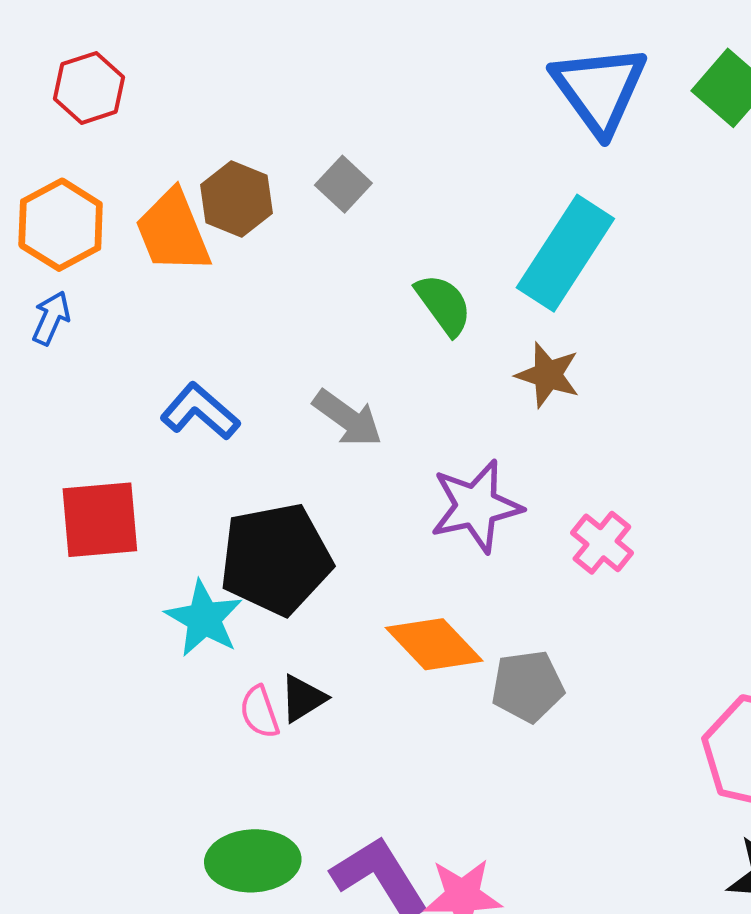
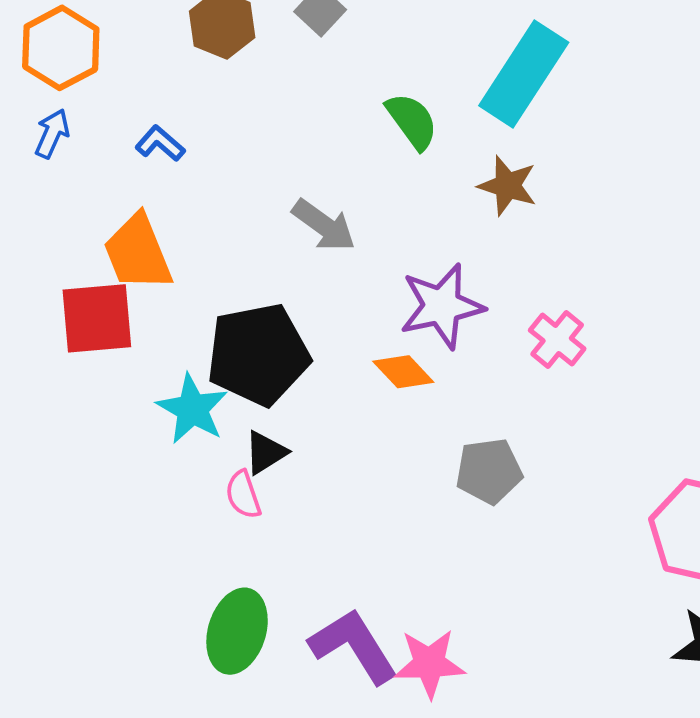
orange trapezoid: (173, 231) -> (138, 253), moved
blue L-shape: (200, 411) -> (160, 143), moved, size x0.7
orange diamond: (434, 644) -> (403, 372), moved, size x0.7
black triangle: (303, 698) -> (266, 452), moved
green ellipse: (253, 861) -> (237, 631), turned -70

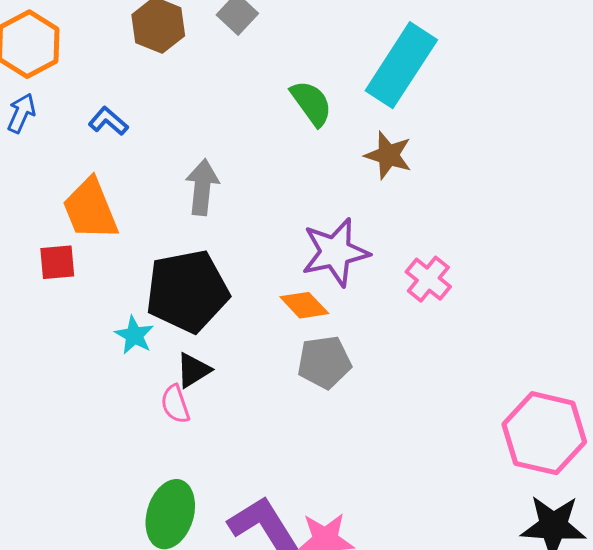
gray arrow: (324, 225) -> (202, 187), moved, turned -120
red square: (97, 318) -> (57, 262), size x0.6
cyan star: (192, 409) -> (134, 335), size x0.7
gray pentagon: (489, 471) -> (324, 362), moved

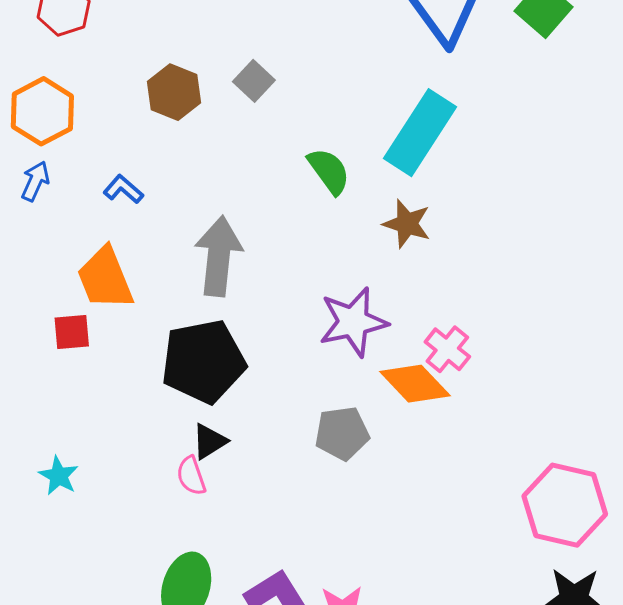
gray arrow: (202, 187) -> (219, 256), size x1.4
orange diamond: (304, 305) -> (415, 384), moved, size x1.4
cyan star: (134, 335) -> (59, 476), moved

